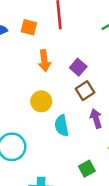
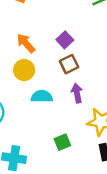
orange arrow: (44, 61) -> (26, 43), moved, turned 140
cyan semicircle: (62, 126) -> (42, 96), turned 95

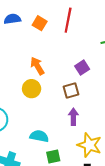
purple square: (65, 40) -> (82, 68), moved
cyan semicircle: (42, 96) -> (39, 136), moved

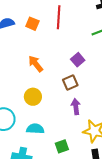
yellow circle: (32, 89) -> (33, 97), moved
cyan semicircle: (39, 136) -> (35, 129), moved

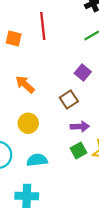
purple square: (78, 60) -> (83, 73), moved
purple arrow: (76, 107) -> (80, 126), turned 105
green square: (62, 146) -> (79, 150), moved

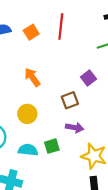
orange square: (14, 38) -> (31, 32), turned 32
green square: (79, 150) -> (52, 146), moved

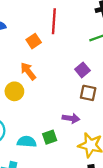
orange square: (31, 32) -> (34, 41), moved
brown square: (70, 100) -> (88, 93), moved, turned 35
yellow circle: (27, 114) -> (14, 91), moved

